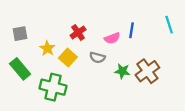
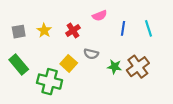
cyan line: (169, 25) -> (149, 28), moved
pink semicircle: (112, 38) -> (100, 16), moved
yellow star: (47, 48) -> (44, 30), moved
yellow square: (68, 58) -> (69, 63), moved

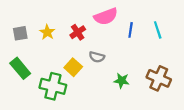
pink semicircle: (100, 16) -> (106, 16), size x1.5
green star: (114, 67) -> (122, 81), moved
brown cross: (138, 67) -> (159, 78), moved, turned -30

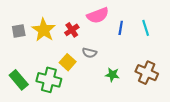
yellow star: (47, 32) -> (44, 30), size x1.6
green rectangle: (20, 68) -> (19, 80), moved

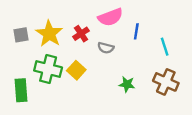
cyan line: (146, 28) -> (165, 47), moved
gray semicircle: (89, 53) -> (106, 48), moved
green rectangle: (19, 80) -> (21, 90), turned 36
green cross: (49, 80) -> (48, 69), moved

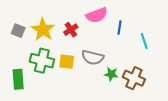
gray square: (21, 35) -> (18, 31), turned 32
gray semicircle: (106, 48) -> (93, 57), moved, size x1.5
yellow square: (76, 70) -> (67, 62), turned -35
brown cross: (166, 82) -> (134, 78), moved

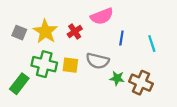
blue line: (119, 28) -> (121, 38), moved
green rectangle: (18, 79) -> (19, 84), turned 42

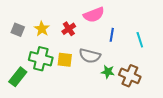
yellow star: (45, 32) -> (42, 29), size x0.7

